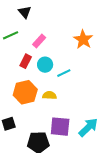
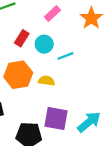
pink rectangle: (39, 41) -> (52, 13), moved

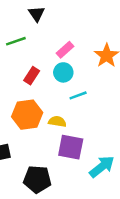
cyan circle: (44, 44) -> (63, 72), moved
purple square: (56, 118) -> (71, 147), moved

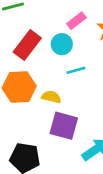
pink rectangle: (65, 50) -> (76, 21), moved
red rectangle: (32, 76) -> (27, 45), size x1.5

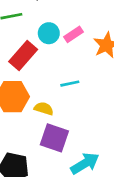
cyan circle: (62, 44) -> (49, 33), moved

